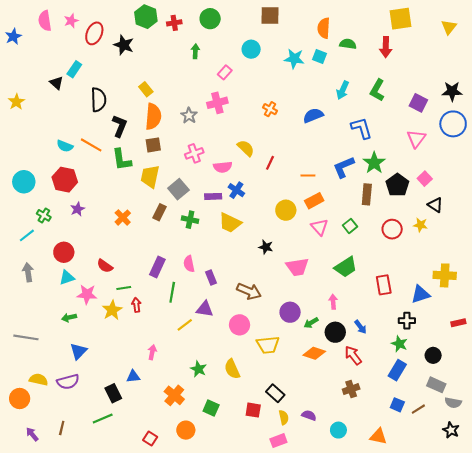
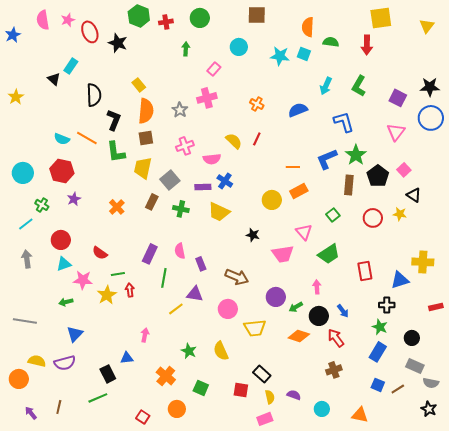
red ellipse: (94, 33) -> (90, 32), turned -45
red line: (270, 163) -> (257, 139), moved
pink triangle: (319, 227) -> (304, 232), moved

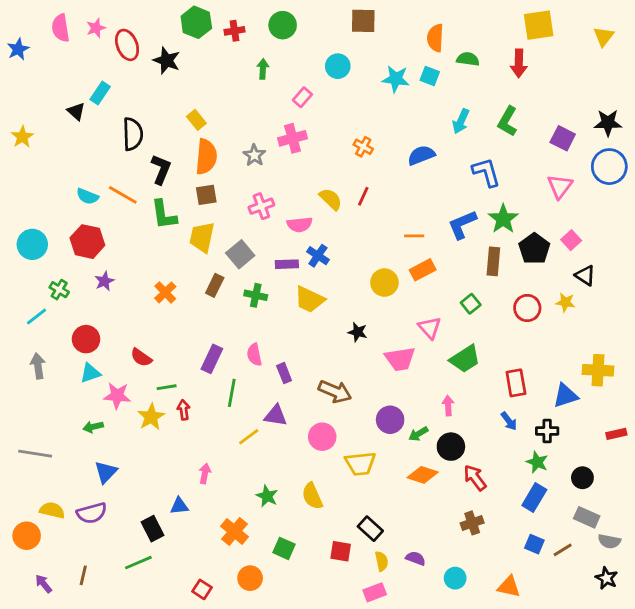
blue arrow: (343, 311) -> (509, 421), moved

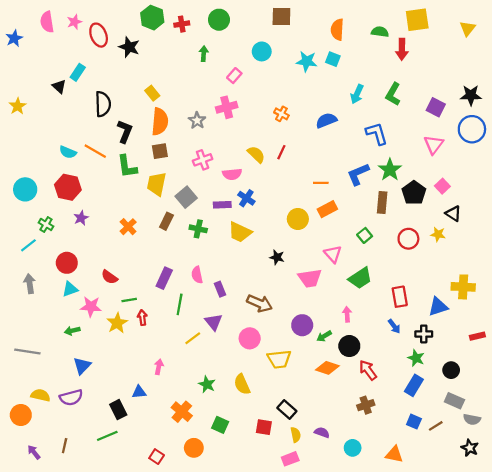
green semicircle: (468, 59) -> (380, 32), moved
purple triangle: (276, 415) -> (214, 322), turned 42

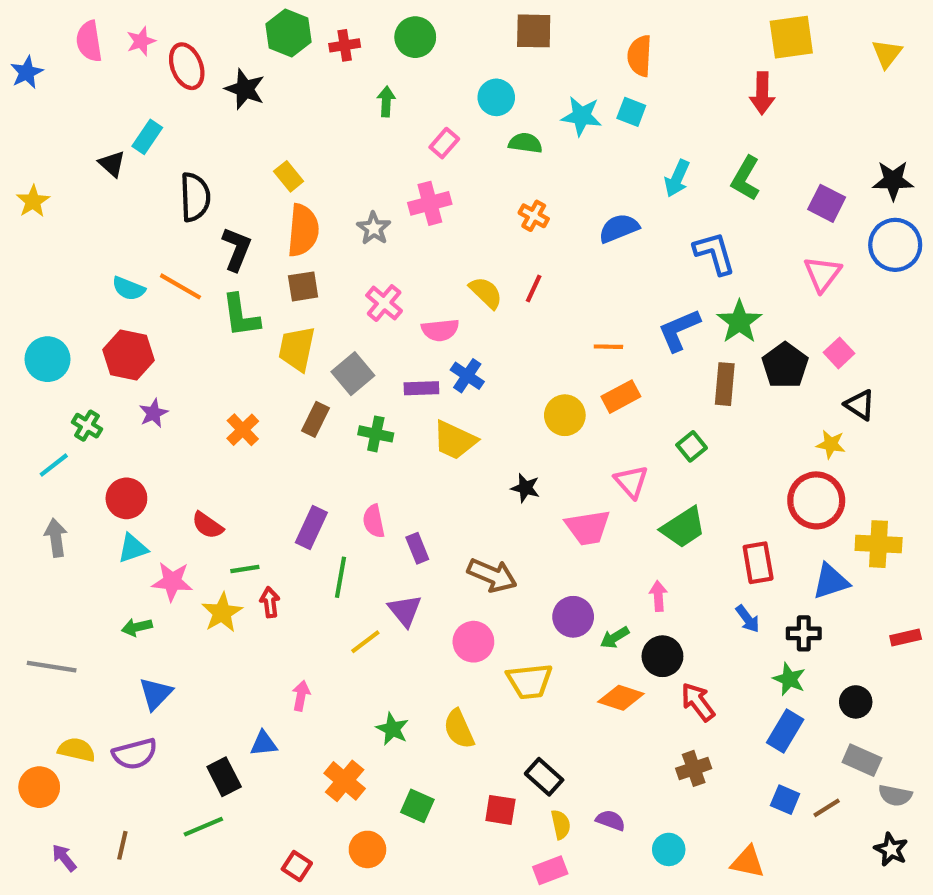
green semicircle: (380, 32) -> (525, 143), moved
pink cross: (203, 160) -> (384, 303), turned -30
red circle: (408, 239) -> (816, 500), moved, size x1.4

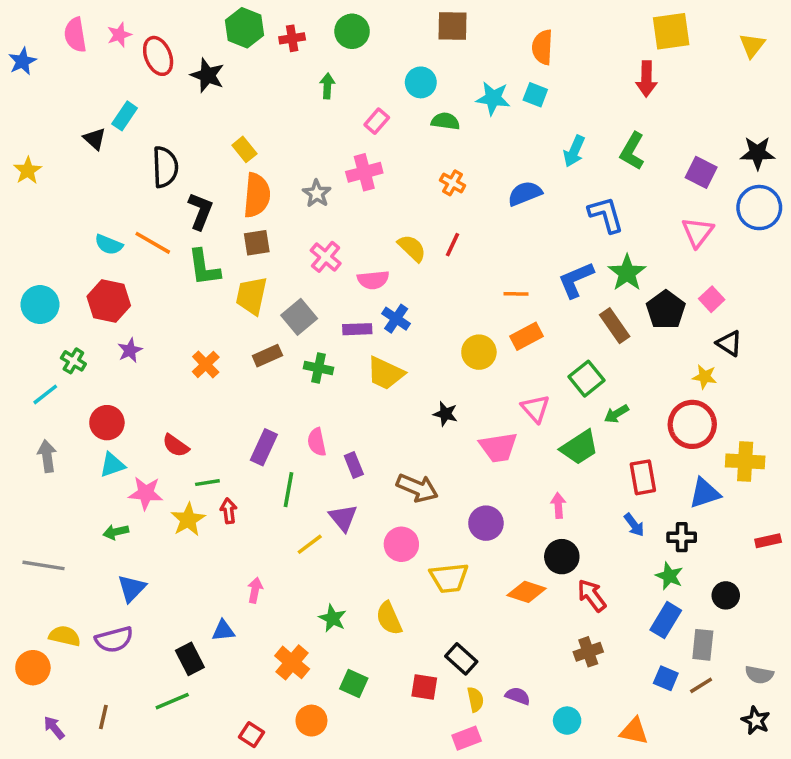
brown rectangle: (725, 384) -> (615, 326), turned -40
brown rectangle: (316, 419) -> (267, 356), turned 40
green square: (692, 446) -> (586, 379), size x1.4
green arrow: (615, 638) -> (616, 414), moved
gray rectangle: (862, 760) -> (703, 645), moved, turned 72

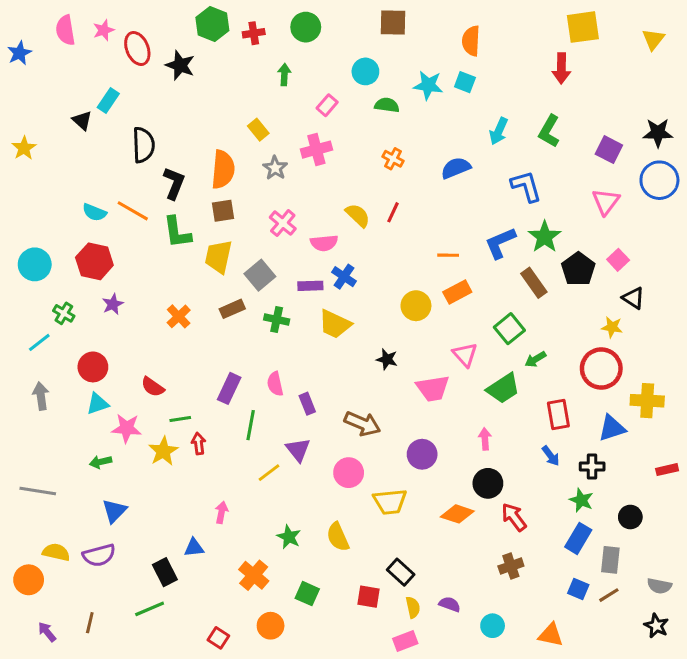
yellow rectangle: (244, 149) -> (258, 130), moved

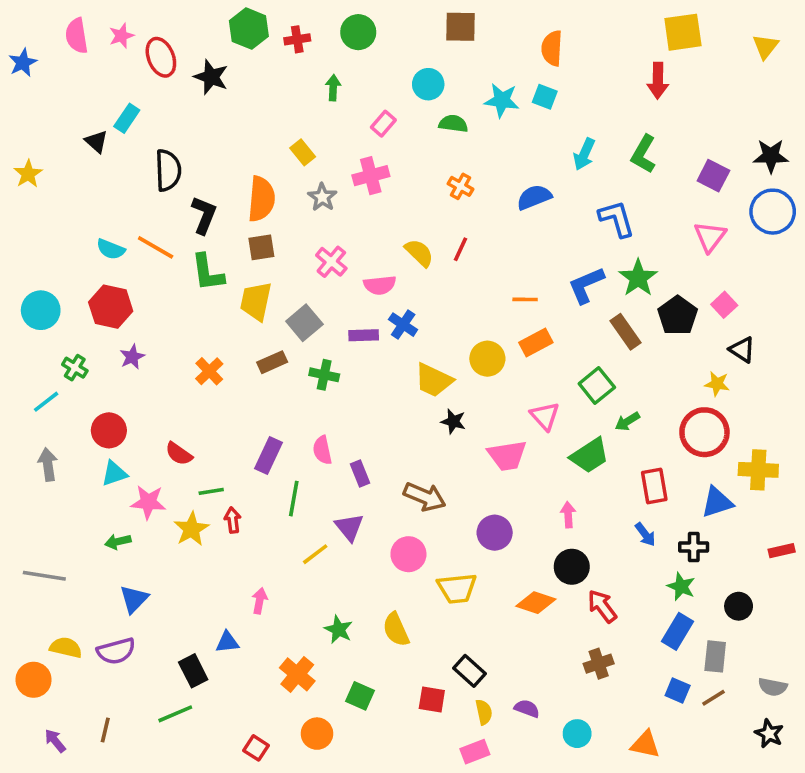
yellow trapezoid: (335, 324) -> (434, 380), moved

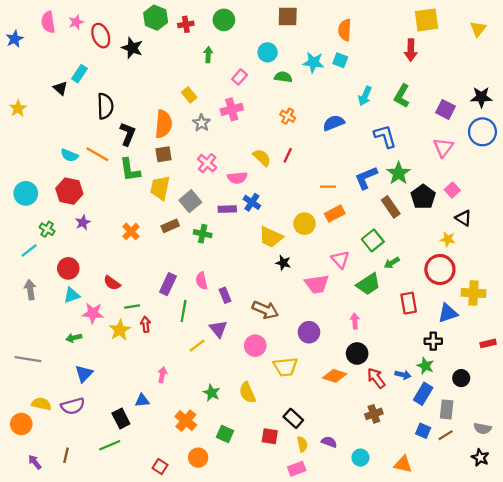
blue arrow: (645, 534) -> (403, 375), moved, turned -40

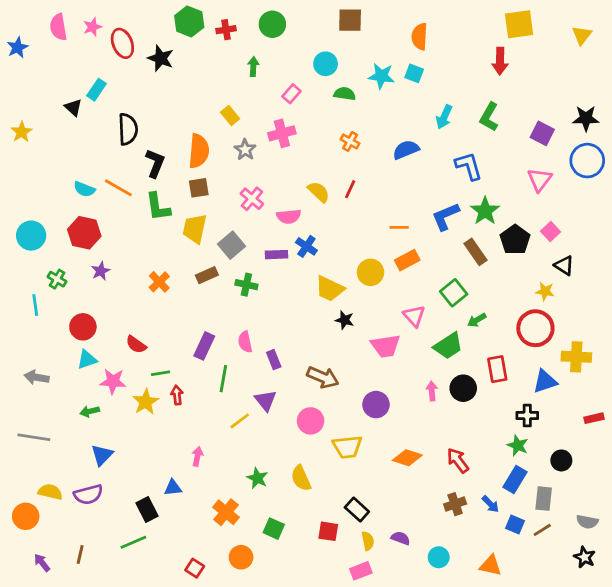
cyan line: (29, 250) -> (35, 305), turned -60
gray arrow: (30, 290) -> (37, 377), moved, turned -72
black circle: (357, 353) -> (463, 388), moved
blue arrow: (403, 375) -> (490, 504), moved, turned 32

